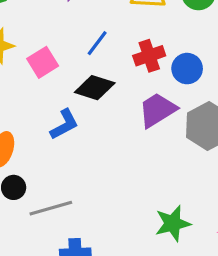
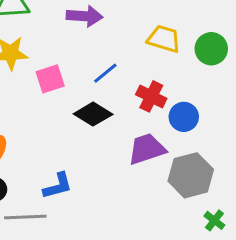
red cross: (149, 56) -> (151, 96), turned 32
blue L-shape: (64, 124) -> (58, 186), moved

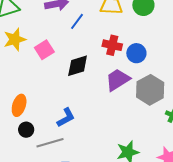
blue line: (105, 73) -> (77, 21), moved
black diamond: (93, 114) -> (78, 66), turned -35

